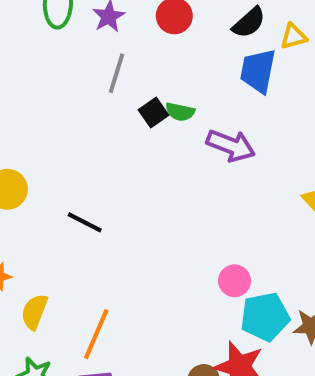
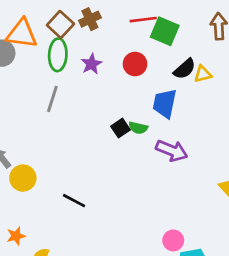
yellow triangle: (293, 36) -> (203, 74), moved
blue trapezoid: (258, 71) -> (165, 104), moved
gray line: (117, 73) -> (52, 99), moved

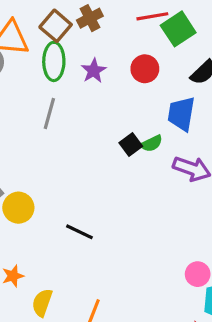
green square: (165, 31) -> (178, 29), turned 36
green semicircle: (138, 128) -> (151, 143), turned -36

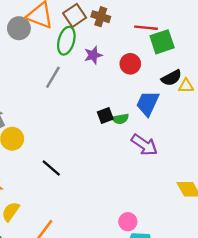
brown cross: (90, 18) -> (101, 17), turned 30

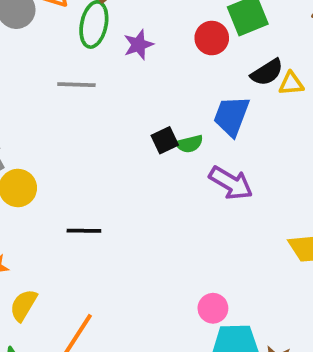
red circle: (130, 64) -> (212, 38), moved
gray line: (53, 77) -> (76, 85), turned 65
black line: (51, 168) -> (84, 231), turned -36

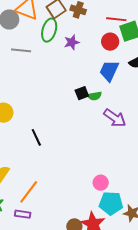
gray line: (76, 85) -> (21, 50), moved
blue trapezoid: (231, 116) -> (109, 71), moved
black line: (84, 231) -> (36, 137), turned 60

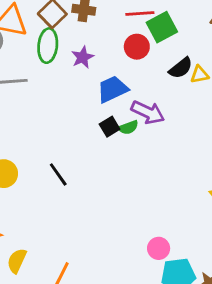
blue trapezoid: (109, 71) -> (113, 89), moved, turned 50
purple arrow: (115, 118) -> (148, 112), moved
black line: (36, 137) -> (58, 174), moved

